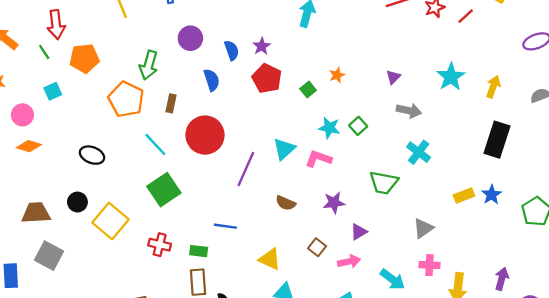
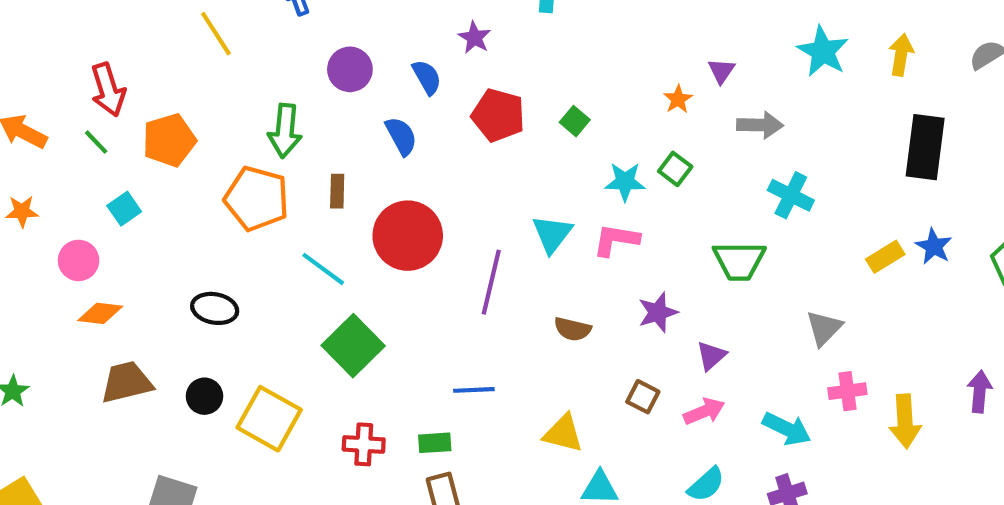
purple star: (262, 46) -> (475, 38), moved
orange star: (337, 75) -> (678, 99), moved
brown trapezoid: (36, 213) -> (127, 382), moved

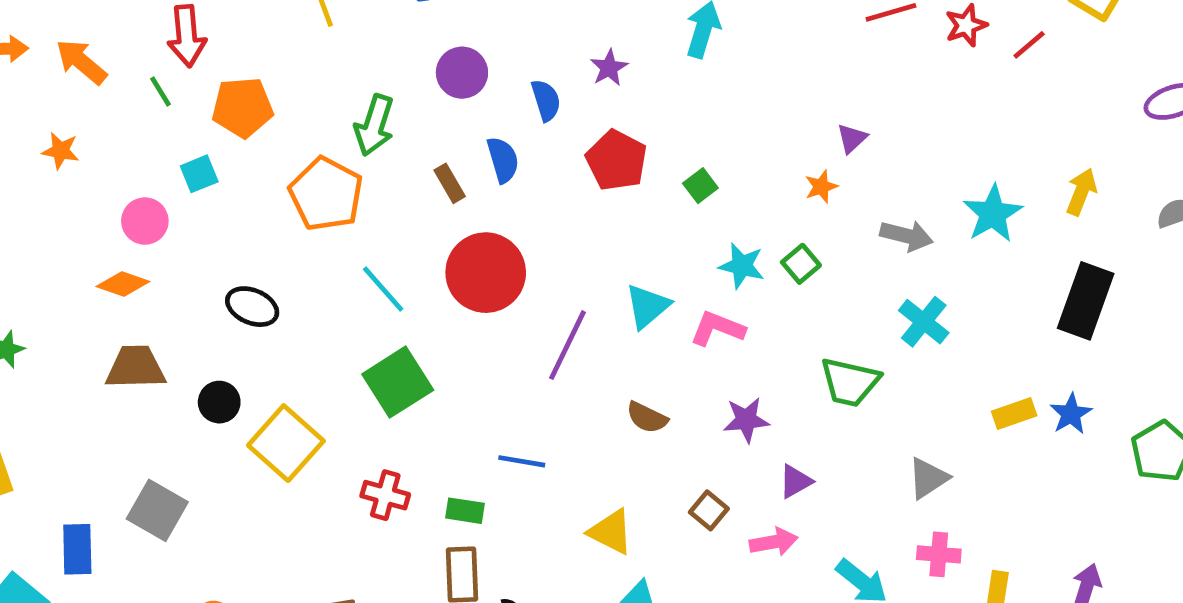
cyan star: (823, 51) -> (993, 214), moved
purple triangle: (721, 71) -> (852, 138), moved
brown rectangle: (337, 191) -> (450, 183), moved, turned -44
cyan square: (124, 209) -> (199, 174), moved
pink circle: (79, 260) -> (145, 221), moved

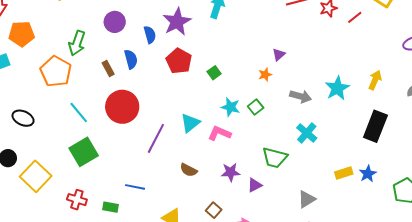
purple star: (609, 68) -> (177, 22), size x1.8
purple triangle: (795, 481) -> (255, 185), moved

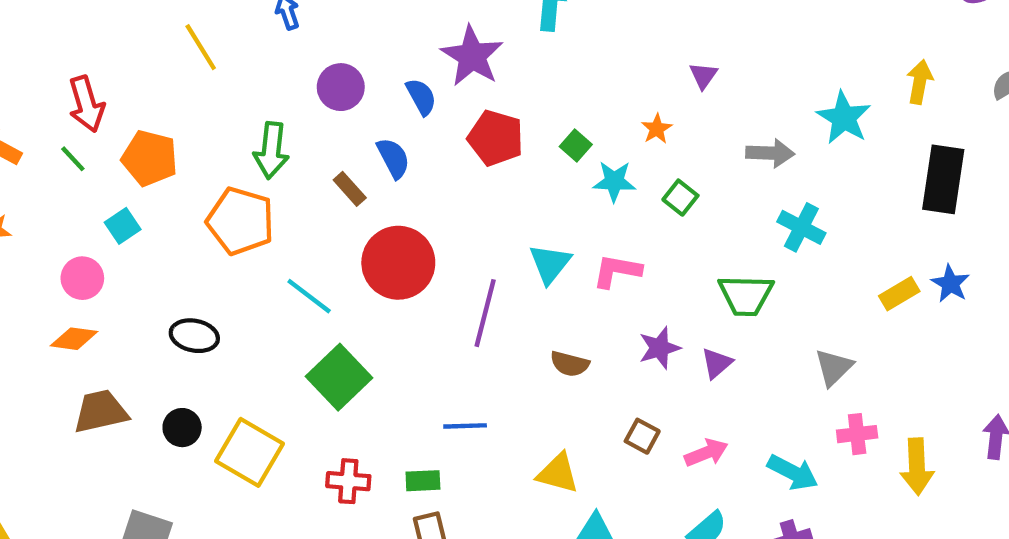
orange pentagon: (22, 34) -> (150, 158), turned 30
orange star: (265, 75) -> (657, 129), moved
cyan star: (231, 107) -> (614, 181), moved

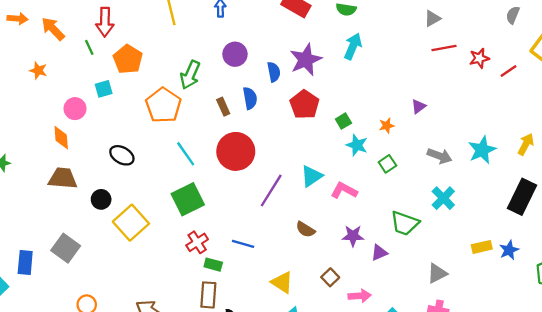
orange diamond: (74, 339) -> (61, 138), turned 60
red cross: (348, 481) -> (197, 242), moved, turned 35

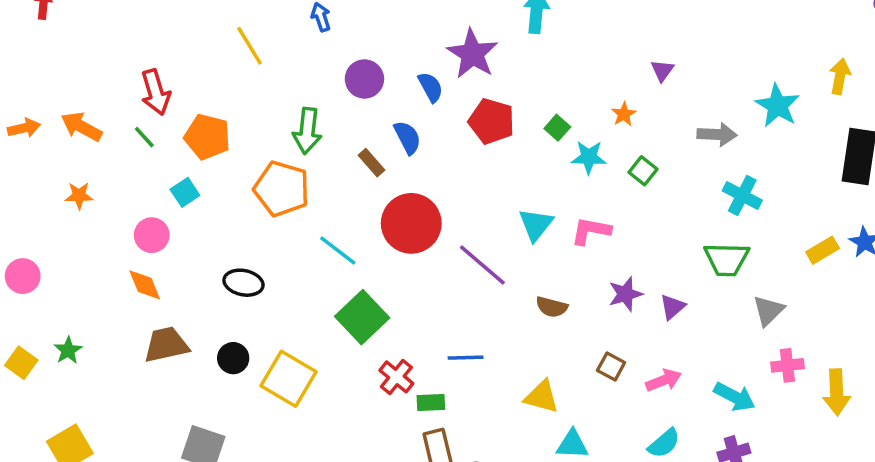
purple line: (271, 191) -> (482, 265), turned -64
green trapezoid: (405, 223) -> (727, 259), moved

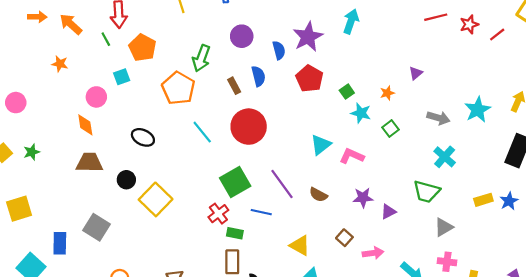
purple line: (482, 265) -> (282, 184), moved
green square: (362, 317) -> (235, 182), moved

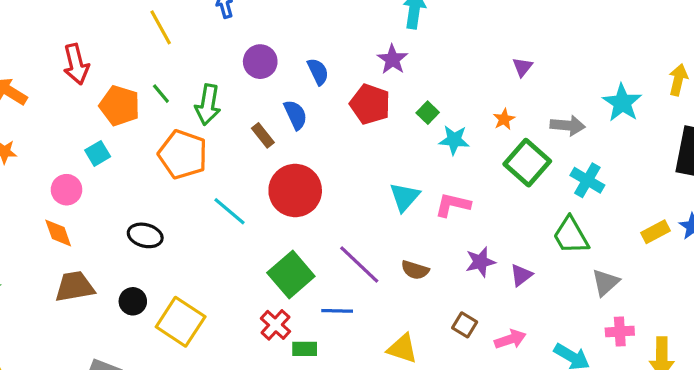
purple star: (308, 37) -> (392, 59), moved, size x0.7
green line: (106, 39) -> (161, 94), moved
orange star: (387, 93) -> (504, 119), moved
green square: (390, 129) -> (527, 163), moved, size x1.8
green trapezoid: (427, 192) -> (571, 236), turned 56

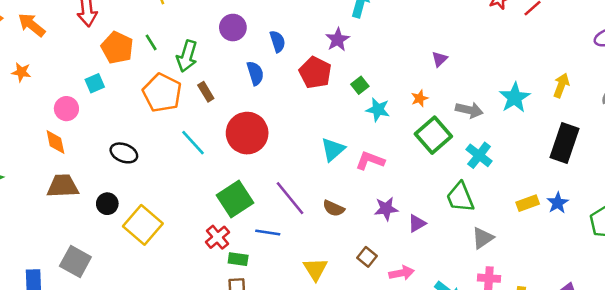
brown rectangle: (263, 135) -> (206, 92), moved
yellow triangle: (402, 348) -> (315, 269), turned 32

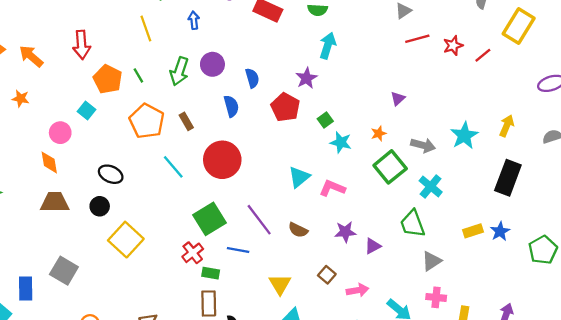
green arrow: (187, 56) -> (179, 71), moved
cyan square: (95, 83) -> (86, 111), turned -30
black circle: (107, 204) -> (100, 206), moved

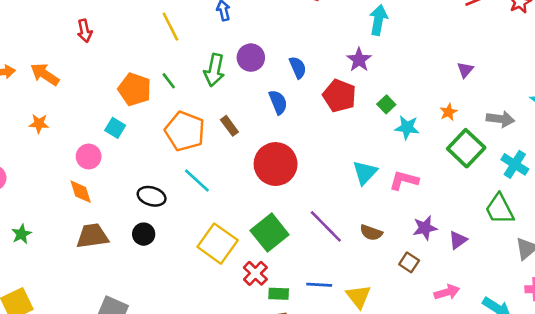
red arrow: (82, 45) -> (85, 31), moved, size x0.7
cyan line: (173, 167) -> (197, 181), moved
yellow square: (126, 240) -> (218, 244), moved
blue line: (238, 250) -> (319, 285), moved
brown square: (327, 275) -> (409, 262), moved

